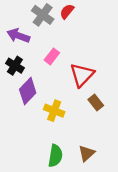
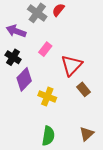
brown triangle: (86, 153) -> (87, 134), moved

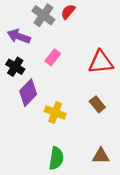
red triangle: (71, 65) -> (101, 62), moved, turned 40
brown triangle: (87, 134) -> (101, 156), turned 42

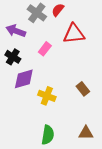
red triangle: (101, 62) -> (74, 34), moved
purple diamond: (28, 93) -> (24, 79), turned 30

